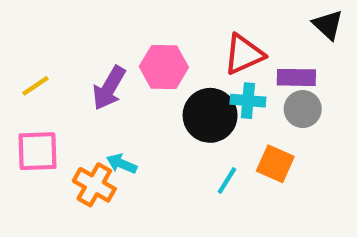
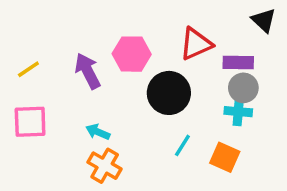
purple arrow: (109, 88) -> (88, 71), turned 123
cyan cross: (248, 101) -> (238, 112), moved
orange square: (275, 164) -> (225, 157), moved
orange cross: (94, 185) -> (105, 166), moved

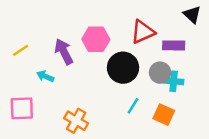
gray circle: (243, 88) -> (160, 73), moved
pink square: (30, 122) -> (22, 108), moved
cyan arrow: (98, 132) -> (45, 76), moved

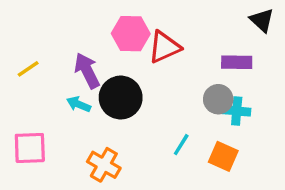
red triangle: (143, 32) -> (164, 47), moved
pink hexagon: (96, 39) -> (131, 34), moved
black circle: (123, 68) -> (121, 98), moved
cyan arrow: (45, 76) -> (79, 104), moved

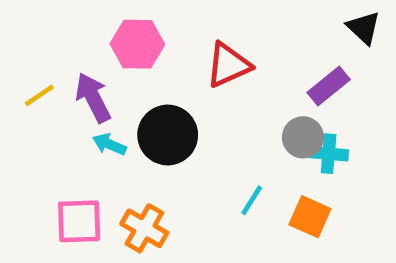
pink hexagon: (131, 34) -> (137, 44), moved
purple rectangle: (237, 62) -> (329, 86), turned -40
purple arrow: (87, 71) -> (93, 98), moved
pink square: (30, 148) -> (79, 221), moved

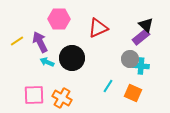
black triangle: (364, 28) -> (146, 25), moved

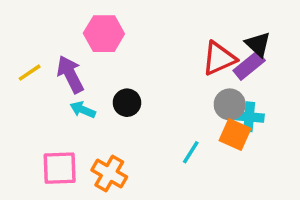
red triangle: (98, 28) -> (219, 58), moved
black circle: (72, 58) -> (127, 103), size x0.6
orange square: (133, 93) -> (235, 135), moved

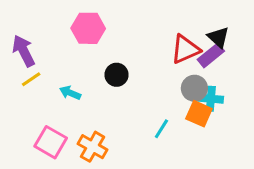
yellow line: (30, 73) -> (31, 79), moved
purple arrow: (70, 74) -> (24, 51), moved
black circle: (127, 103) -> (117, 75), moved
pink square: (60, 168) -> (51, 142), turned 32

